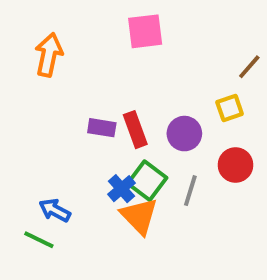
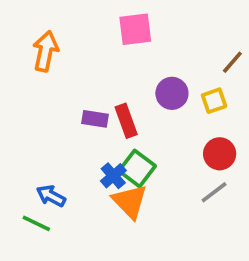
purple circle: (184, 134) -> (172, 93), moved
gray line: (190, 191) -> (214, 192), moved, turned 36

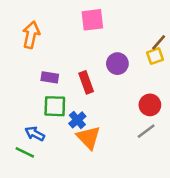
yellow square: (214, 101) -> (155, 56), moved
purple rectangle: (95, 119) -> (50, 77), moved
green square: (137, 168) -> (55, 106), moved, turned -35

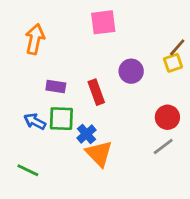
blue arrow: (35, 134) -> (35, 121), moved

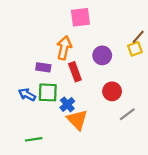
orange arrow: (35, 39) -> (64, 48), moved
red circle: (167, 117) -> (112, 91), moved
green line: (28, 170) -> (34, 139), moved, turned -35

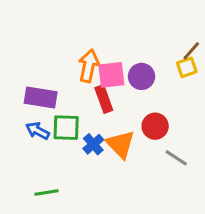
pink square: (80, 17) -> (111, 75), moved
purple rectangle: (43, 67) -> (41, 98), moved, size x1.5
gray line: (127, 114) -> (176, 158), turned 70
orange triangle: (77, 120) -> (120, 144), moved

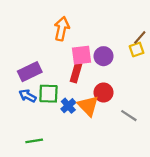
orange arrow: (89, 66) -> (62, 29), moved
purple rectangle: (41, 98) -> (30, 72), turned -35
red rectangle: (104, 99) -> (76, 73), turned 36
red circle: (155, 126) -> (104, 92), moved

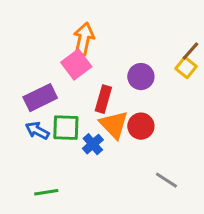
yellow square: (137, 50) -> (186, 67), turned -32
pink square: (81, 55) -> (76, 64), moved, turned -30
orange triangle: (88, 106) -> (114, 125), moved
gray line: (129, 116) -> (166, 180), moved

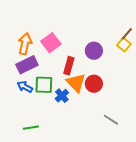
orange arrow: (84, 39) -> (25, 44), moved

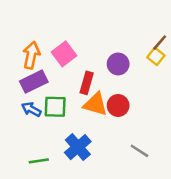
orange triangle: (76, 83) -> (95, 104), turned -30
blue cross: (62, 96) -> (78, 147), moved, size x1.5

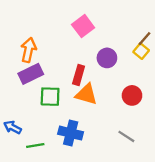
pink square: (64, 54) -> (83, 26), moved
red circle: (118, 105) -> (132, 95), moved
blue arrow: (31, 109) -> (13, 127), moved
blue cross: (78, 147) -> (71, 133), turned -35

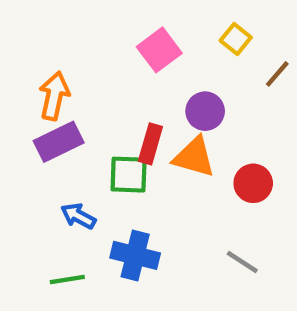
yellow square: (141, 51) -> (236, 39), moved
orange triangle: (86, 94) -> (194, 157), moved
green square: (50, 97) -> (129, 175), moved
blue arrow: (13, 127) -> (78, 216), moved

